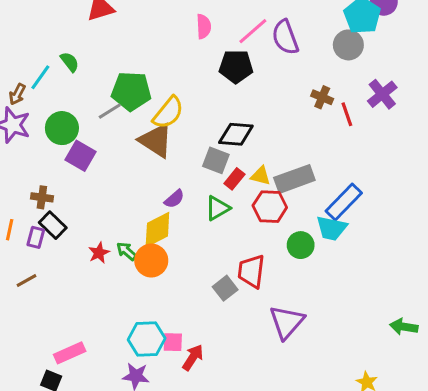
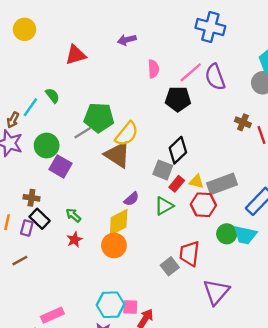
black diamond: (236, 134) -> (178, 150), turned -48
cyan trapezoid: (331, 228) -> (245, 235), moved
green arrow: (127, 251) -> (73, 215), moved

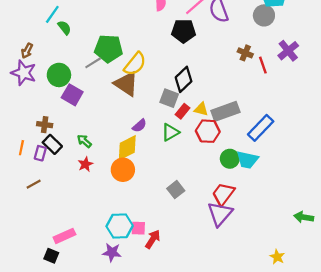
cyan line: (30, 107) -> (52, 14), moved
red trapezoid: (189, 254) -> (223, 194), moved, turned 30

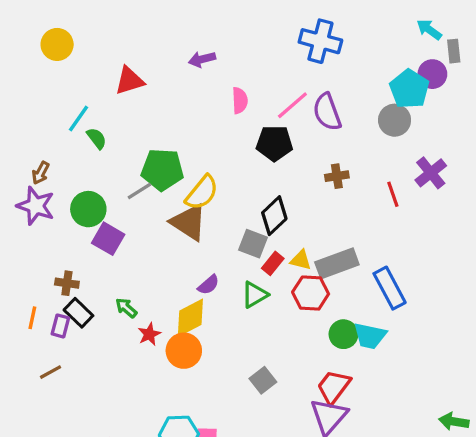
brown cross: (245, 53) -> (337, 176), moved, turned -32
blue rectangle: (261, 128) -> (390, 288), turned -72
red star: (85, 164) -> (149, 334), moved

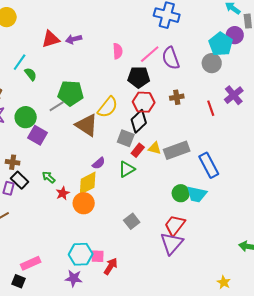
purple arrow: (202, 59) -> (74, 39), moved
yellow semicircle: (202, 193) -> (108, 107), moved
red hexagon: (311, 293) -> (144, 102), moved

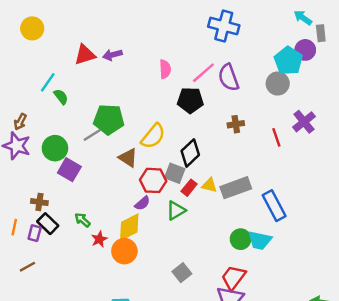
red hexagon: (144, 102) -> (153, 180), moved
brown triangle: (87, 125) -> (128, 158), size x0.7

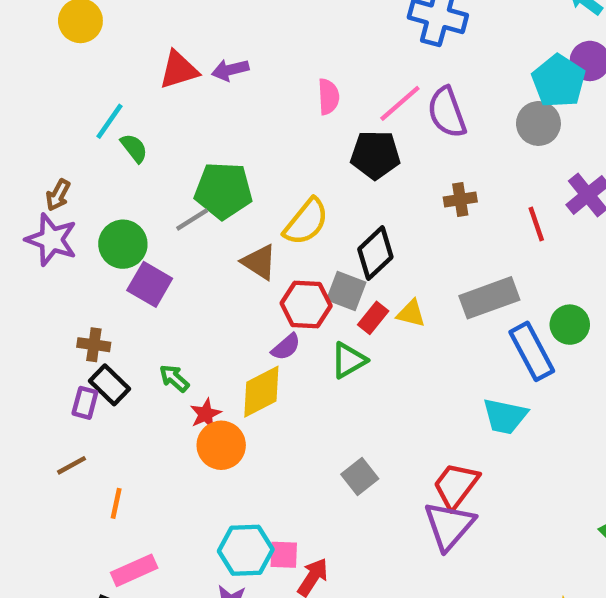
gray rectangle: (236, 188) -> (489, 298), moved
orange line: (14, 227) -> (116, 503), moved
green circle: (241, 239) -> (570, 325), moved
orange circle: (124, 251) -> (221, 445), moved

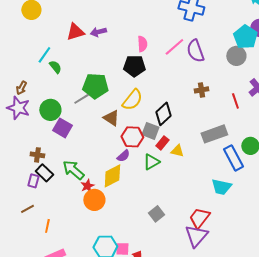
black pentagon: (375, 155) -> (134, 66), moved
yellow triangle: (411, 313) -> (177, 151), moved
green arrow: (174, 378) -> (73, 170), size x1.6

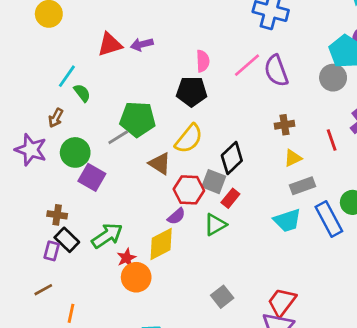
brown arrow: (21, 88) -> (56, 118), moved
gray rectangle: (214, 134) -> (303, 186), size x0.7
yellow triangle: (177, 151) -> (293, 158), moved, turned -40
green arrow: (73, 170) -> (107, 236), turned 105
cyan trapezoid: (221, 187) -> (287, 220), moved, turned -30

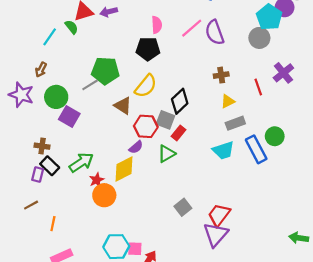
green semicircle: (82, 93) -> (72, 27), moved
gray square: (222, 297) -> (183, 207), moved

